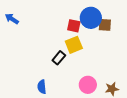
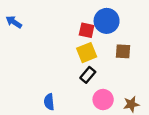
brown square: (105, 25) -> (123, 51), moved
black rectangle: (59, 58) -> (88, 75), moved

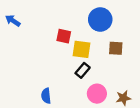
red square: (87, 30) -> (64, 36), moved
yellow square: (87, 53) -> (81, 49), turned 30

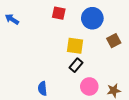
red square: (64, 36) -> (59, 13), moved
brown square: (116, 48) -> (114, 41), moved, turned -32

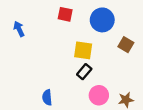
blue arrow: (12, 19) -> (19, 29), moved, turned 32
brown square: (114, 41) -> (126, 45), turned -32

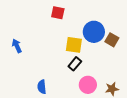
blue circle: (102, 20) -> (94, 32), moved
blue arrow: (19, 29) -> (17, 46), moved

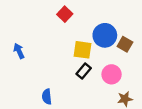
red square: (58, 13) -> (65, 14), turned 32
pink circle: (88, 85) -> (112, 74), moved

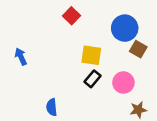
blue circle: (105, 35) -> (125, 28), moved

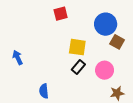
red square: (71, 16) -> (61, 14), turned 32
blue arrow: (21, 57) -> (18, 58), moved

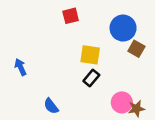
pink circle: (105, 70) -> (122, 102), moved
blue semicircle: (44, 91) -> (51, 106), turned -32

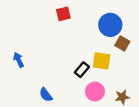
yellow square: (90, 55) -> (102, 61), moved
pink circle: (122, 102) -> (95, 92), moved

